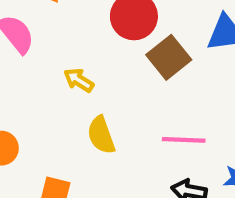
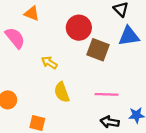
brown square: (169, 57) -> (98, 50), turned -30

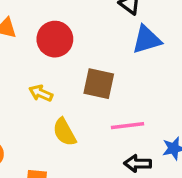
red circle: (79, 28) -> (55, 39), moved
brown square: (98, 50) -> (99, 84), moved

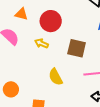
yellow arrow: (41, 93) -> (41, 43), moved

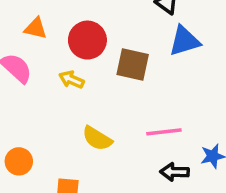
brown square: (77, 48) -> (133, 64), moved
yellow semicircle: (56, 77) -> (97, 138), turned -30

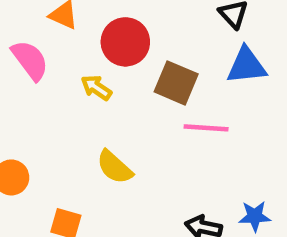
pink line: (164, 132) -> (206, 128), moved

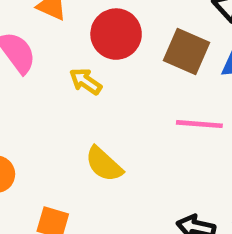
brown square: (176, 83) -> (187, 52), moved

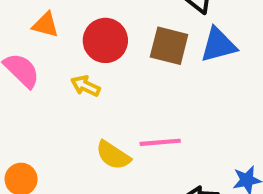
pink line: (199, 124) -> (160, 142), moved

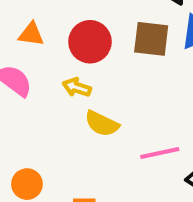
pink line: (160, 142) -> (160, 153), moved
yellow semicircle: (113, 155) -> (102, 124), moved

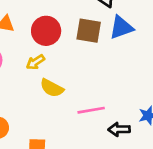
yellow arrow: (77, 87) -> (35, 62), turned -54

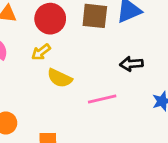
black arrow: (119, 129) -> (131, 64), moved

